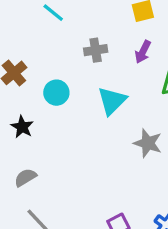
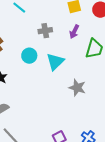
cyan circle: (56, 93) -> (29, 56), moved

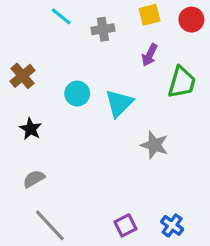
gray cross: (45, 31) -> (103, 29), moved

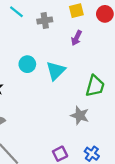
green trapezoid: (182, 82) -> (95, 86), moved
gray star: (154, 145) -> (80, 115), moved

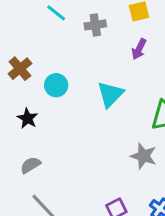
cyan circle: (27, 64) -> (56, 85), moved

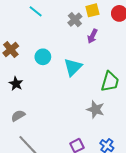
gray cross: (95, 25) -> (75, 20), moved, turned -32
cyan circle: (56, 85) -> (43, 57), moved

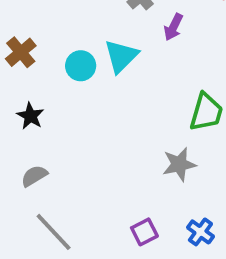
cyan triangle: (73, 67) -> (121, 56), moved
gray star: (96, 109) -> (179, 164), turned -30

